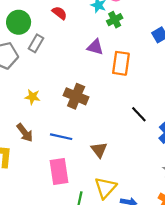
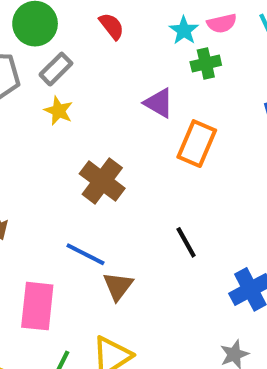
yellow star: (32, 97) -> (59, 111), moved
black line: (139, 114) -> (186, 242), moved
blue line: (61, 137) -> (85, 254), moved

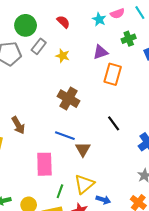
green cross: (206, 63) -> (129, 39), moved
purple triangle: (159, 103) -> (100, 52), moved, turned -42
yellow star: (59, 111) -> (63, 56), moved

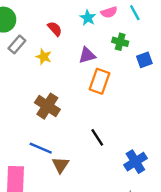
red semicircle: (63, 22) -> (55, 29), moved
green cross: (129, 39) -> (120, 42), turned 32

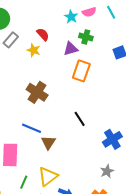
red semicircle: (55, 29) -> (43, 34), moved
green cross: (120, 42) -> (86, 37), moved

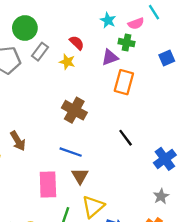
pink semicircle: (89, 12) -> (136, 24), moved
brown triangle: (48, 142) -> (80, 176), moved

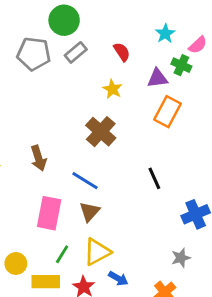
pink semicircle: (136, 24) -> (198, 45), turned -35
yellow star: (67, 62) -> (112, 89), moved
brown arrow: (18, 141) -> (39, 158), moved

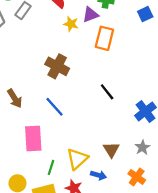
yellow star: (112, 89) -> (71, 24), moved
blue line: (85, 181) -> (54, 107), turned 30
brown triangle: (90, 212) -> (111, 150), moved

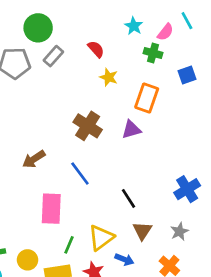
blue square: (145, 14) -> (187, 75), moved
purple triangle: (90, 15) -> (131, 130), moved
black line: (107, 92) -> (128, 198), moved
brown arrow: (15, 98) -> (34, 159), turned 84

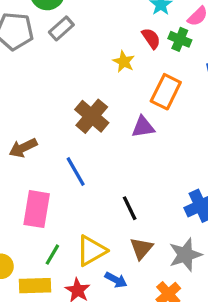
red semicircle: (96, 49) -> (151, 38), moved
gray star: (179, 231) -> (185, 255), size x1.5

